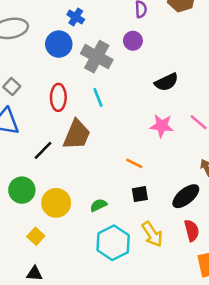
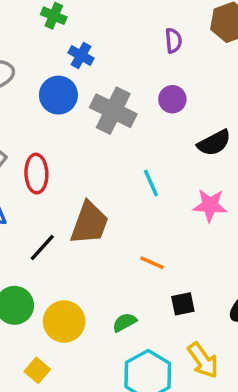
purple circle: (133, 41) -> (172, 99), moved
red ellipse: (58, 97) -> (36, 174), moved
cyan line: (98, 97) -> (151, 183), moved
orange line: (134, 163) -> (152, 263), moved

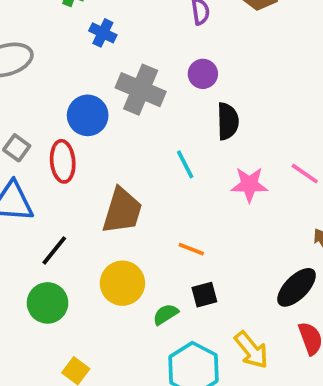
blue circle: (58, 95) -> (88, 115), moved
black semicircle: (214, 143) -> (228, 121), moved, turned -60
black line: (42, 247) -> (54, 250), moved
black square: (183, 304) -> (204, 295), moved
yellow circle: (64, 322) -> (122, 283), moved

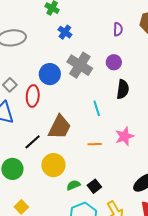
pink star: (249, 184) -> (125, 136), moved, turned -30
orange line: (191, 249) -> (95, 144), moved, turned -32
black line: (54, 250) -> (33, 142), moved
black square: (204, 295) -> (94, 186), moved, turned -32

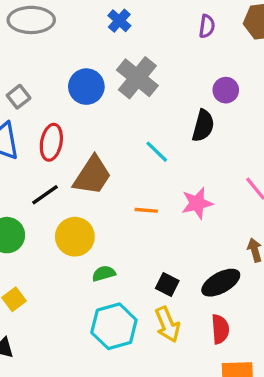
purple circle: (114, 62) -> (226, 90), moved
red ellipse: (33, 96) -> (51, 142), moved
cyan line: (97, 108) -> (157, 152), turned -35
black square: (94, 186) -> (167, 284), moved, turned -32

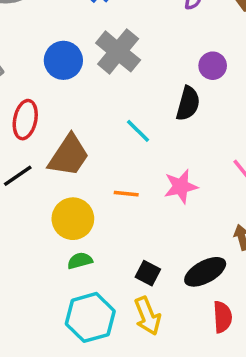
yellow circle: (75, 237) -> (73, 219), moved
red semicircle: (220, 329) -> (222, 317), moved

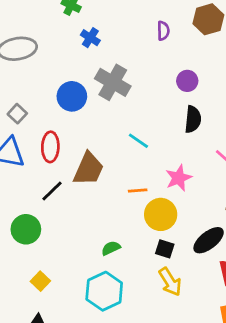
black semicircle: (188, 104) -> (193, 119), moved
yellow circle: (73, 219) -> (161, 214), moved
cyan hexagon: (90, 317) -> (104, 291), moved

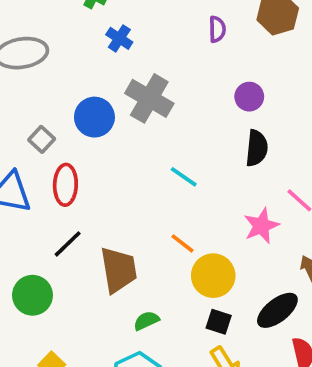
gray square: (17, 114) -> (42, 139), moved
brown trapezoid: (88, 169) -> (119, 270), moved, turned -33
pink star: (179, 178) -> (261, 226), moved
orange line: (138, 190) -> (182, 243), turned 42

